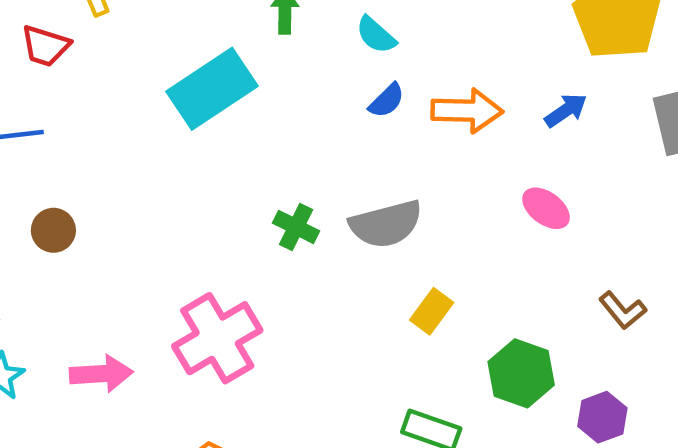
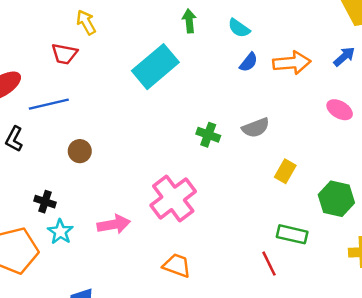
gray semicircle: (386, 224) -> (256, 128), size x0.7

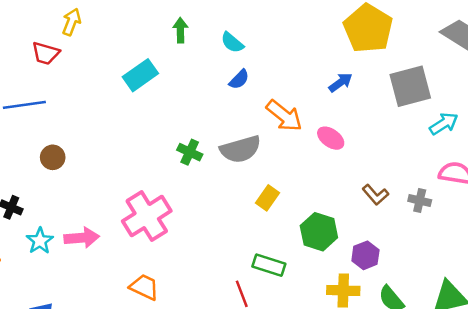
yellow arrow: (86, 22) -> (72, 22), turned 45
orange arrow: (292, 63) -> (284, 116), moved, turned 39
cyan rectangle: (155, 67) -> (140, 75), size x0.7
gray semicircle: (256, 128) -> (240, 149), size x1.4
cyan star: (60, 232) -> (40, 241), moved

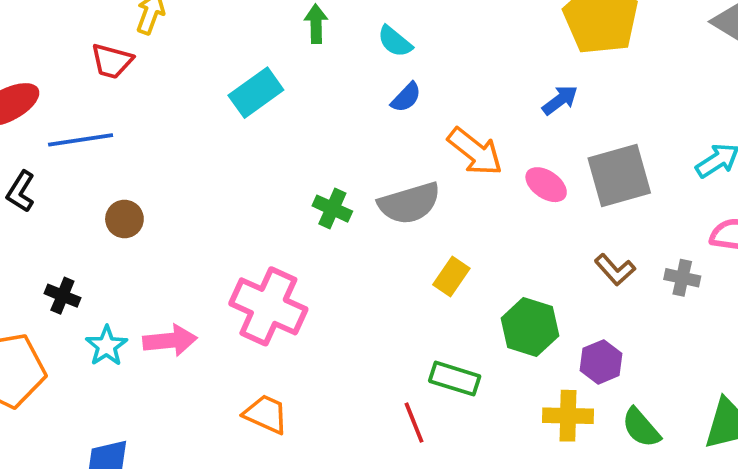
gray square: (410, 86) -> (619, 175), moved
pink cross: (147, 216) -> (268, 306), turned -33

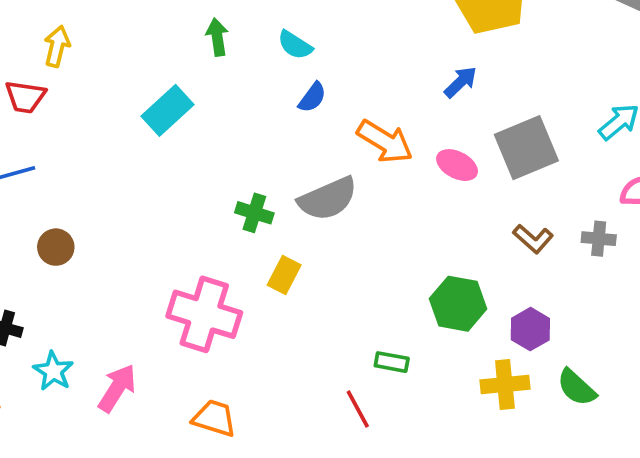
yellow rectangle: (451, 277) -> (284, 275), moved
pink arrow: (170, 340) -> (117, 388), moved, turned -45
green rectangle: (455, 379) -> (392, 362), size x0.7

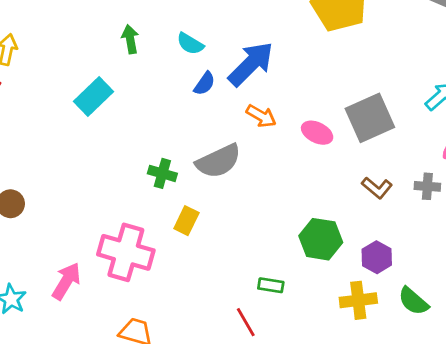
blue arrow: (461, 82) -> (251, 64), moved, size x1.8
orange arrow: (385, 141) -> (261, 116), size x0.7
pink arrow: (117, 388) -> (66, 281), moved

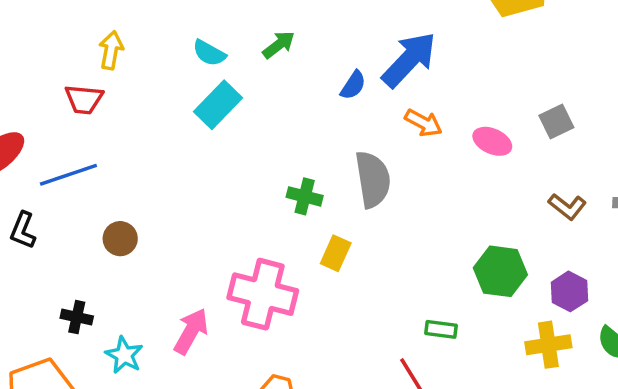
green arrow: (130, 39) -> (279, 45), moved, turned 64
cyan semicircle: (190, 44) -> (209, 53), moved
gray square: (370, 118) -> (556, 121), size x0.6
gray semicircle: (218, 161) -> (373, 179), turned -72

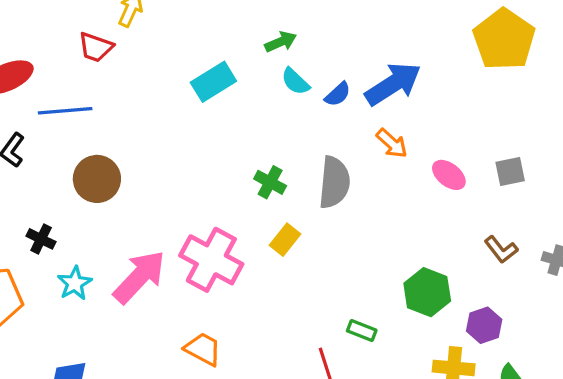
cyan semicircle: (209, 53) -> (295, 81), moved
brown circle: (120, 239) -> (97, 179), size x1.5
pink arrow: (191, 331) -> (139, 277), size x1.4

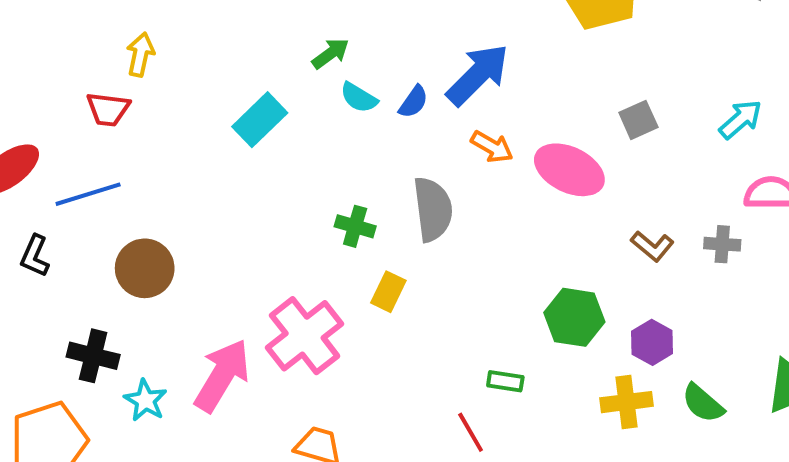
gray square: (510, 171) -> (638, 120), moved
pink ellipse: (449, 175) -> (569, 170), size x1.6
black cross: (41, 239) -> (93, 356), size x1.4
pink cross: (211, 260) -> (305, 336), turned 36

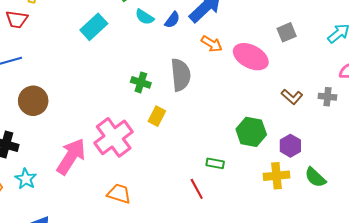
cyan star: (145, 400) -> (26, 179), moved

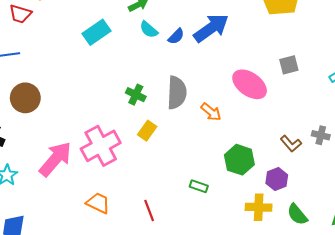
orange arrow: (212, 44) -> (211, 112), moved
brown L-shape: (292, 97) -> (291, 144), moved
red line: (197, 189) -> (149, 211), moved

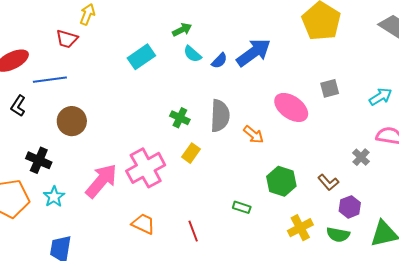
gray cross: (321, 135) -> (361, 157), turned 30
brown L-shape: (291, 144) -> (328, 182), moved
purple hexagon: (277, 179) -> (350, 207), moved
yellow cross: (259, 207) -> (300, 228), turned -30
green semicircle: (297, 214) -> (338, 235), turned -40

